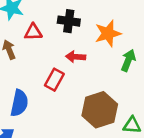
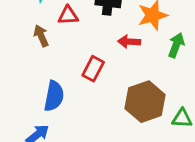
red arrow: (76, 57) -> (129, 42), moved

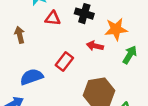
brown arrow: (41, 36) -> (20, 35), moved
blue semicircle: (54, 96) -> (32, 77), turned -130

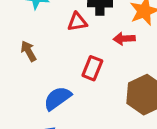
red triangle: (53, 18) -> (77, 22), moved

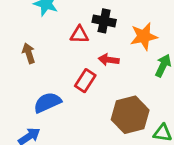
red arrow: (124, 39) -> (109, 60), moved

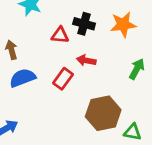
orange star: (144, 36) -> (123, 24), moved
blue semicircle: (47, 102) -> (23, 78), moved

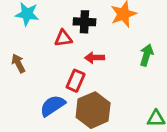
blue semicircle: (23, 78) -> (53, 106), moved
brown hexagon: (103, 113) -> (93, 110), moved

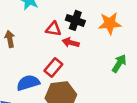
red arrow: (95, 58) -> (71, 43), moved

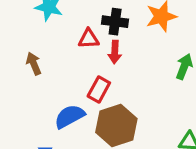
red arrow: (71, 43) -> (115, 52), turned -91

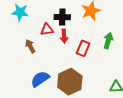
brown arrow: (34, 64) -> (30, 46), moved
red rectangle: (99, 90) -> (83, 48), moved

